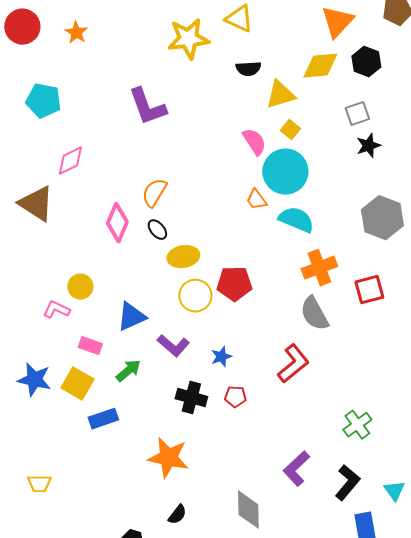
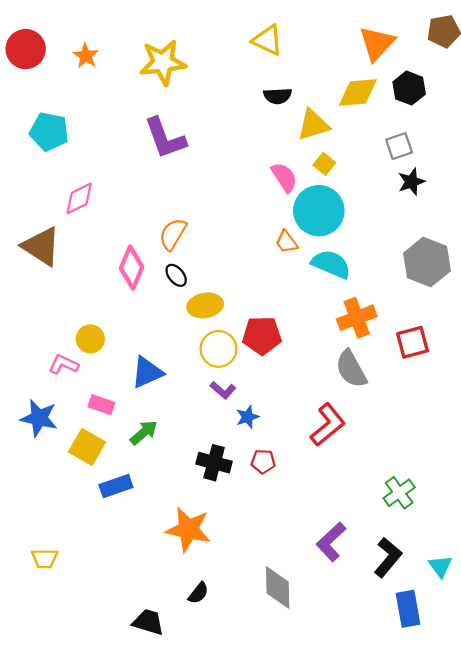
yellow star: (188, 39) -> (163, 62), moved
purple L-shape: (173, 346) -> (223, 390), moved, size x0.7
blue star: (34, 380) -> (39, 418), moved

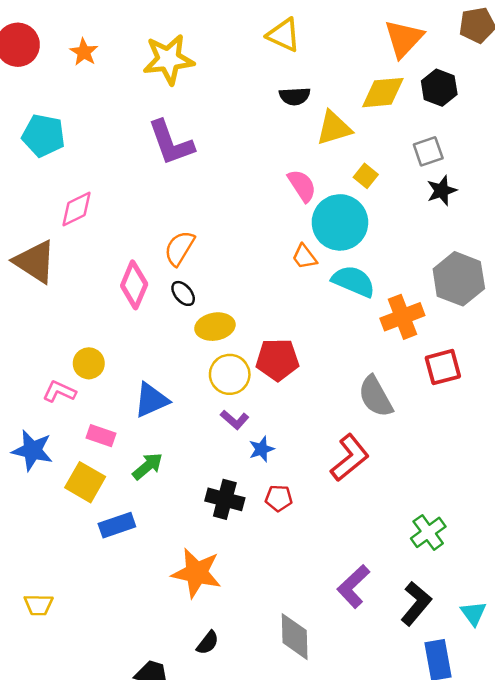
yellow square: (324, 164) -> (366, 176), moved
orange cross: (357, 318) -> (402, 317), moved

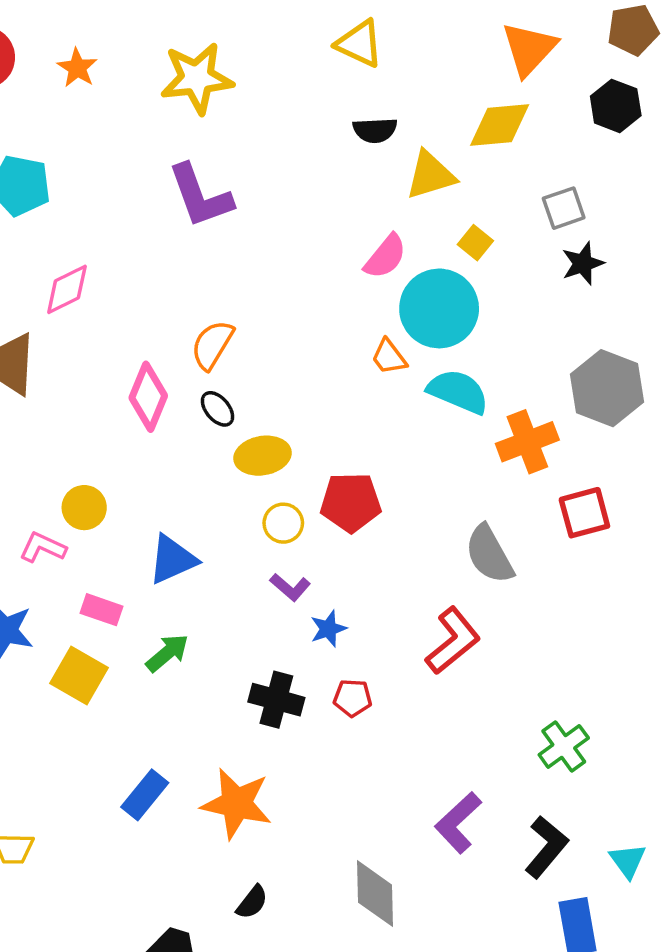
black hexagon: (439, 88) -> (616, 106), moved
pink semicircle: (302, 186) -> (385, 257), turned 72
yellow circle: (230, 374) -> (283, 523), size x0.7
blue rectangle: (117, 525) -> (145, 795), moved, turned -32

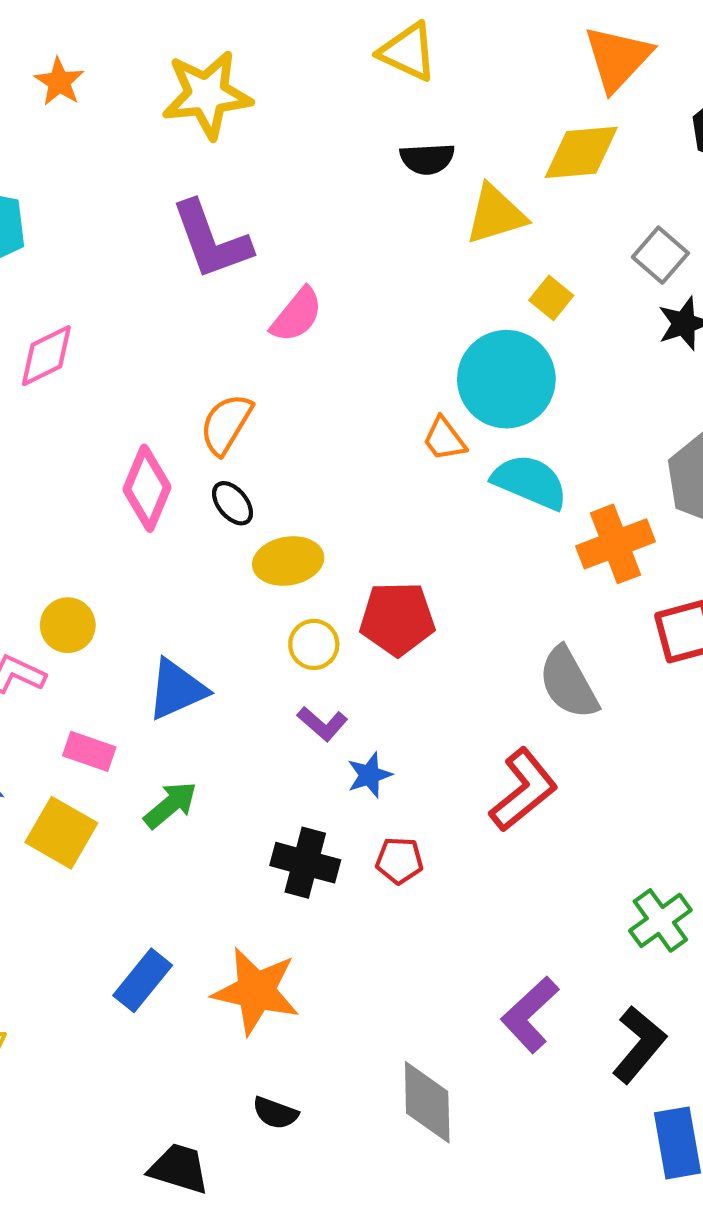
gray square: (564, 208) -> (660, 255), turned -30
pink semicircle: (385, 257) -> (297, 315), moved
black semicircle: (252, 902) -> (275, 1113), turned 72

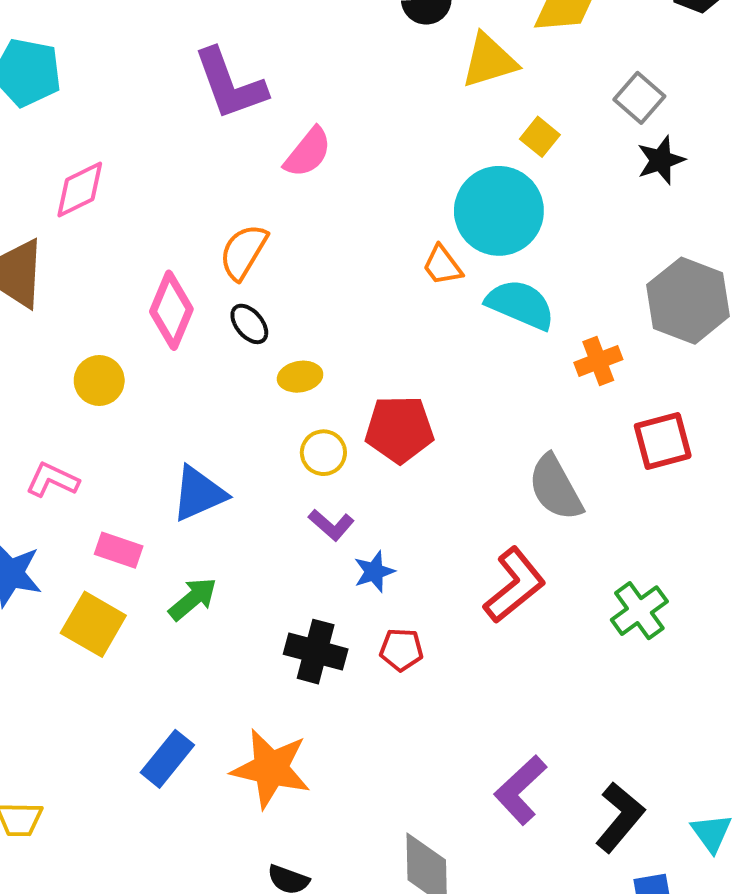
orange cross: (615, 544) -> (598, 361), size x0.7
yellow ellipse: (288, 561) -> (300, 377), size x0.7
yellow circle: (68, 625) -> (99, 381), moved
green cross: (660, 920) -> (639, 611), moved

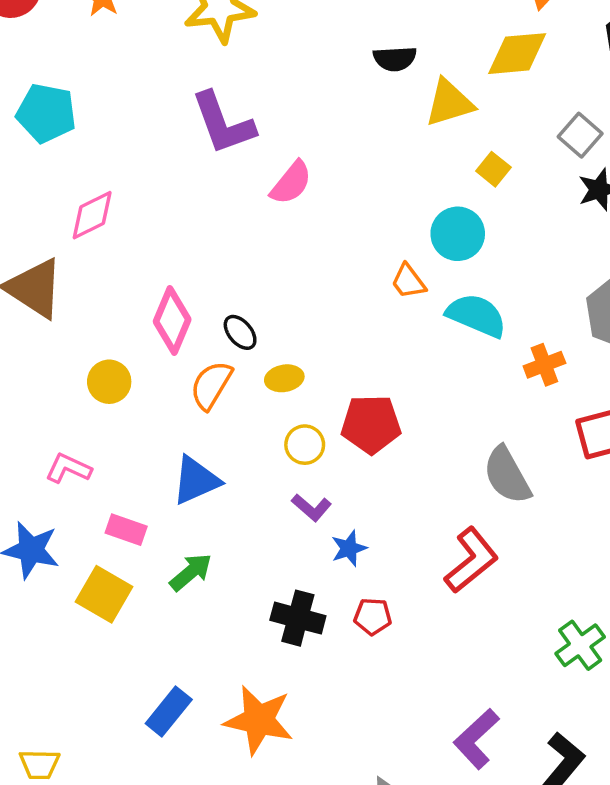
cyan circle: (499, 211) -> (458, 234), size x0.7
orange semicircle: (243, 252) -> (211, 385), moved
green cross: (639, 611) -> (580, 645), moved

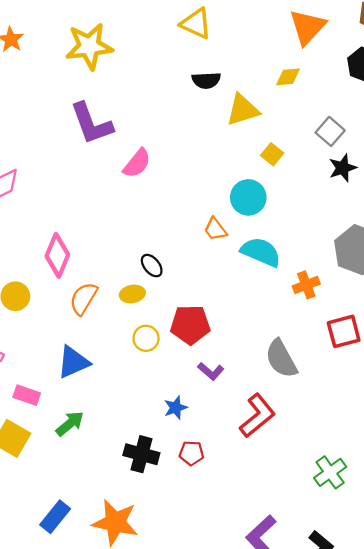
yellow diamond: (517, 54) -> (288, 77), size x0.6
black ellipse: (240, 332) -> (152, 266), moved
purple L-shape: (311, 508) -> (211, 371), moved

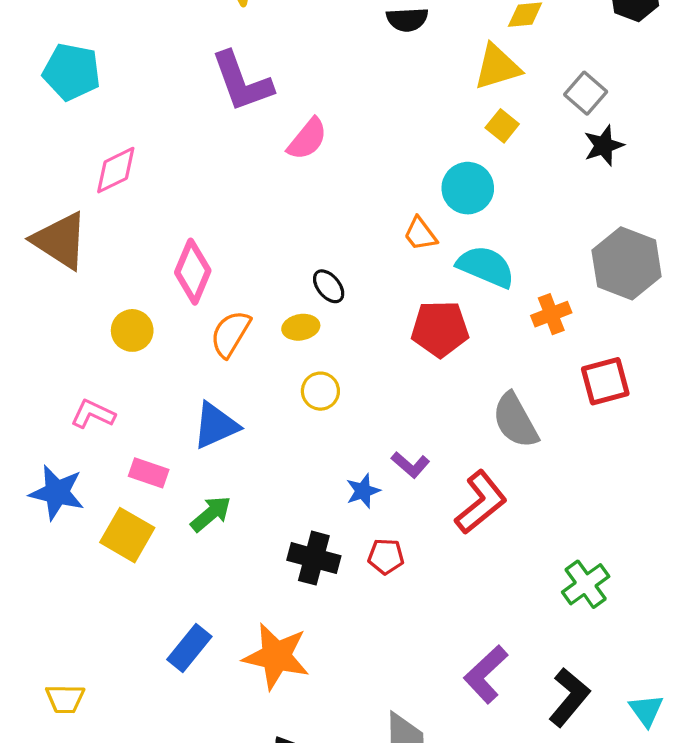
yellow triangle: (243, 110) -> (497, 67), moved
red pentagon: (190, 325) -> (440, 329), moved
purple L-shape: (211, 371) -> (410, 465), moved

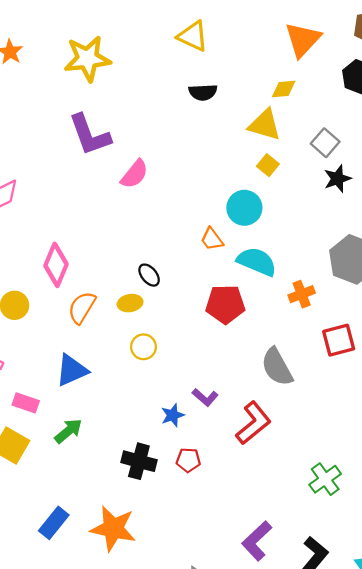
yellow triangle: (497, 67) -> (265, 125), turned 33

